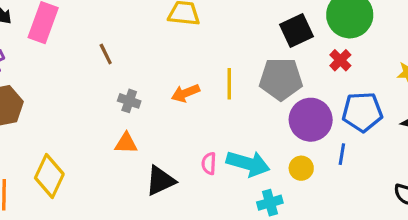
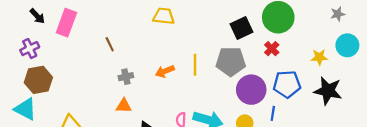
gray cross: (129, 101) -> (126, 77), turned -32

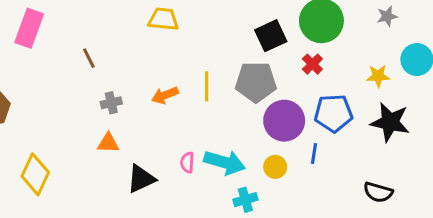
gray star: (338, 14) -> (387, 16), moved

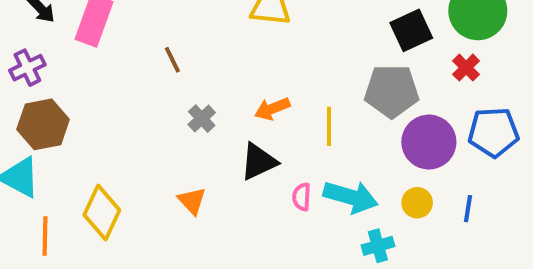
yellow line: (207, 86) -> (329, 126), moved
gray cross: (111, 103) -> (202, 119), turned -30
orange triangle: (108, 143) -> (192, 201), moved, turned 45
blue line: (314, 153) -> (468, 209), moved
black triangle: (141, 179) -> (258, 162), moved

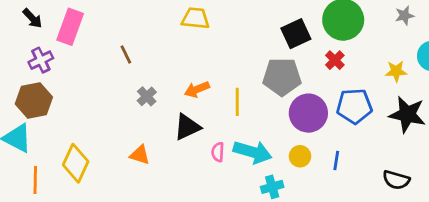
purple cross: (27, 68) -> (41, 60), moved
orange triangle: (192, 201) -> (140, 155), turned -30

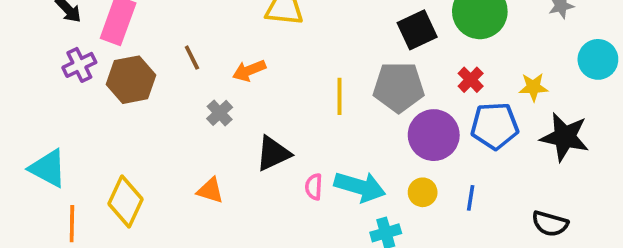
red cross: (335, 60) -> (471, 80), moved
yellow star: (396, 71) -> (533, 87), moved
orange arrow: (197, 89) -> (249, 70), moved
brown hexagon: (34, 101) -> (131, 80), moved
yellow line: (237, 102) -> (340, 96), moved

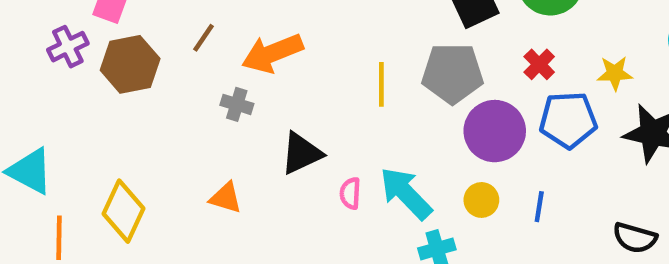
brown line: (192, 58) -> (203, 38), turned 60
orange arrow: (249, 70) -> (272, 53), size x1.5
gray cross: (220, 113) -> (237, 104), turned -30
cyan arrow: (360, 187) -> (406, 193), turned -150

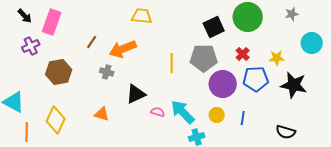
brown hexagon: (130, 64) -> (59, 72), moved
pink semicircle: (350, 193) -> (158, 112), turned 104

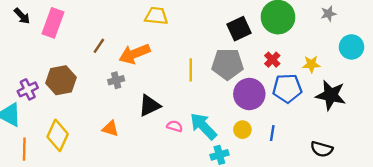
purple cross: (31, 46) -> (28, 89), moved
gray cross: (107, 72) -> (116, 80), turned -32

